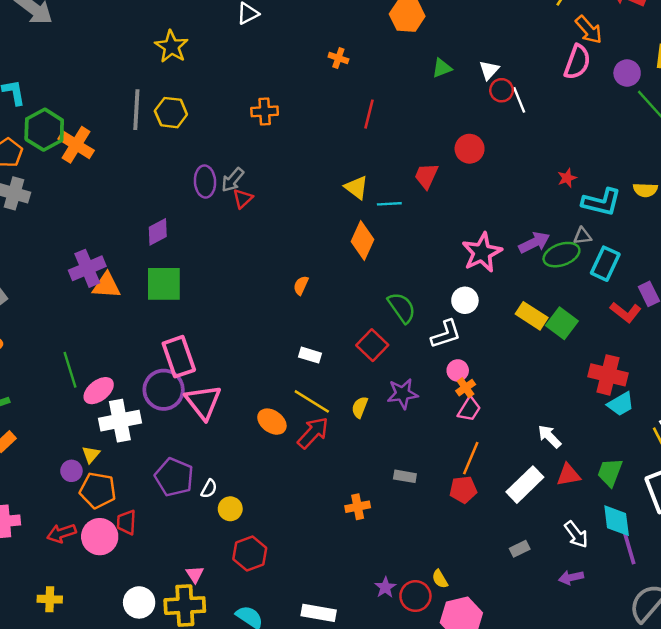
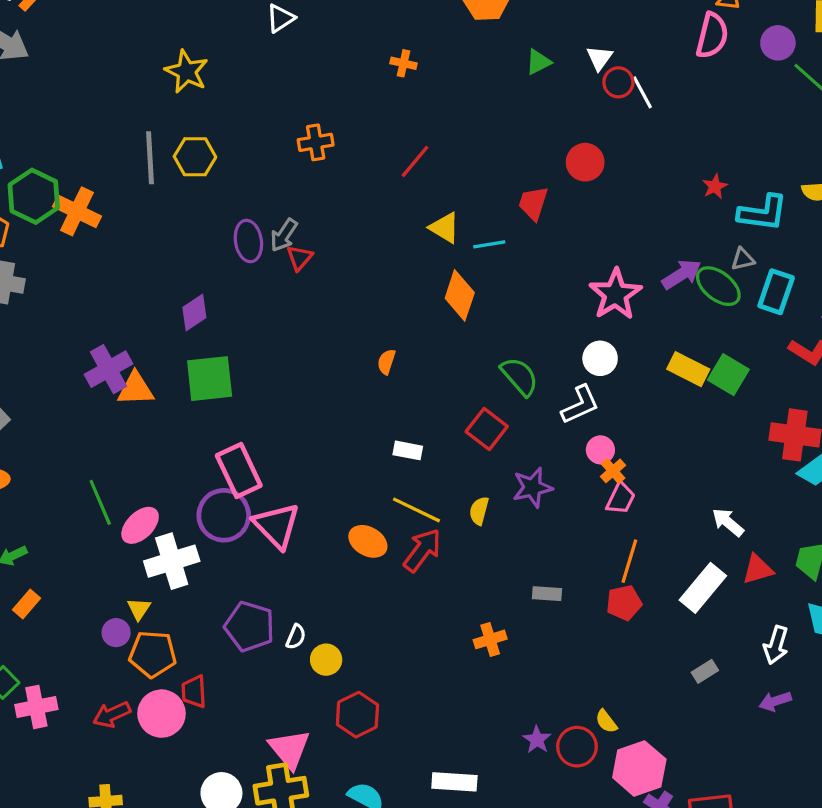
red line: (369, 114) -> (415, 161), moved, turned 32
green ellipse: (561, 255) -> (718, 286), turned 64
white arrow: (576, 534) -> (776, 645), turned 60
pink triangle: (195, 574) -> (289, 749), size x1.8

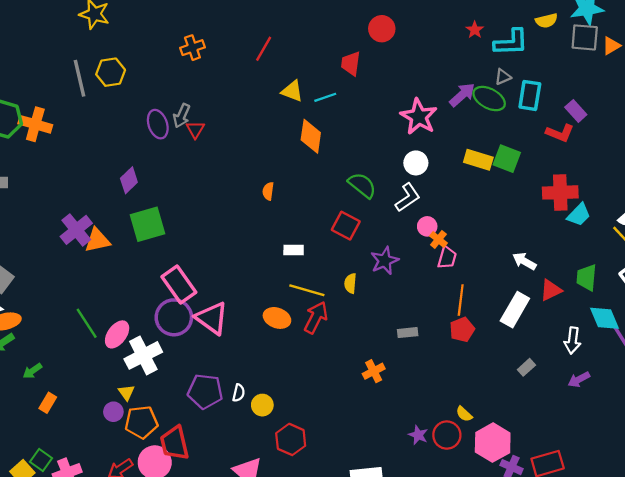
red trapezoid: (194, 692) -> (175, 443), size x1.5

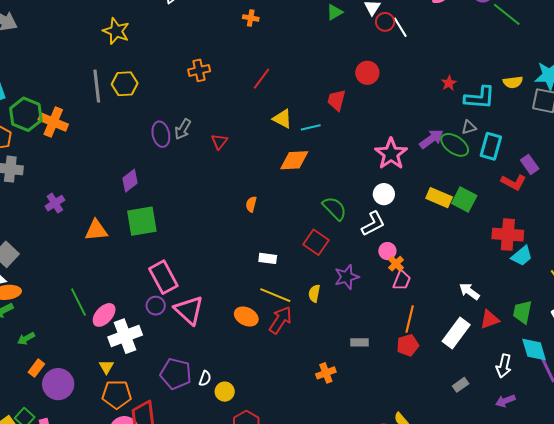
red triangle: (195, 130) -> (219, 142), moved
orange diamond: (311, 136) -> (294, 160), turned 72
purple cross: (76, 230) -> (55, 203), moved, size x0.7
purple circle: (174, 317) -> (156, 306), size x0.6
purple circle: (113, 412) -> (58, 384), moved, size x1.8

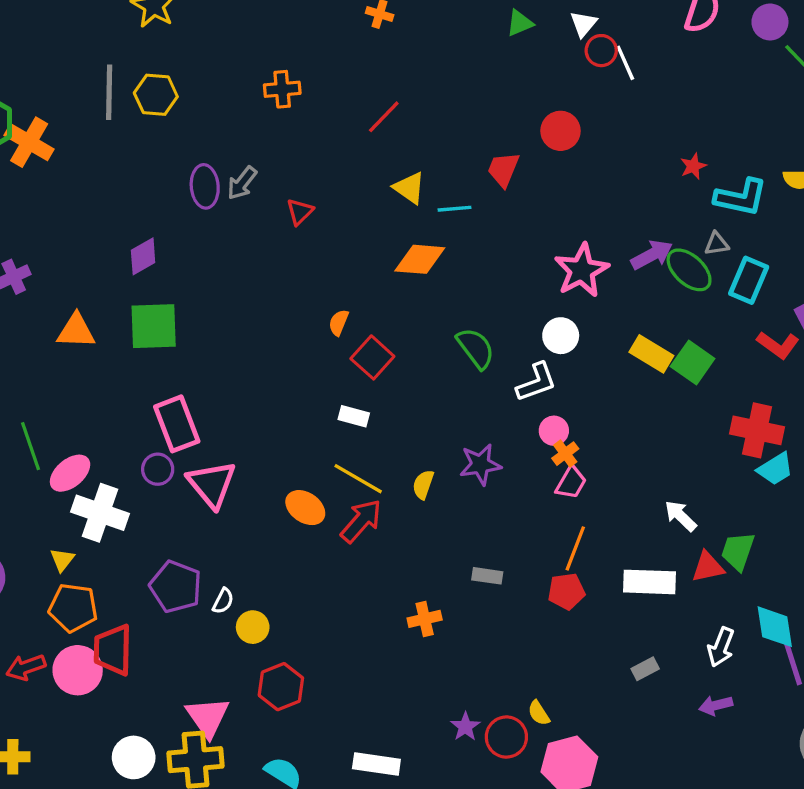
red square: (316, 242) -> (372, 357), moved
green trapezoid: (522, 312) -> (738, 551), moved
white rectangle: (456, 333) -> (649, 582), turned 48
white cross: (125, 336) -> (100, 513), turned 32

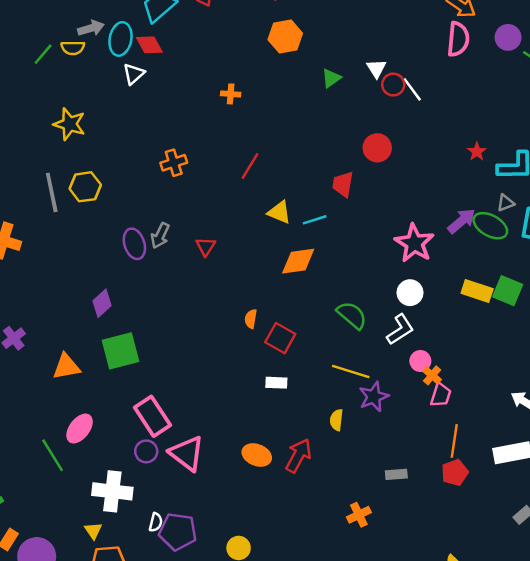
pink ellipse: (70, 473) -> (80, 429), moved
yellow line: (358, 479) -> (351, 372), moved
white semicircle: (223, 601) -> (156, 522), moved

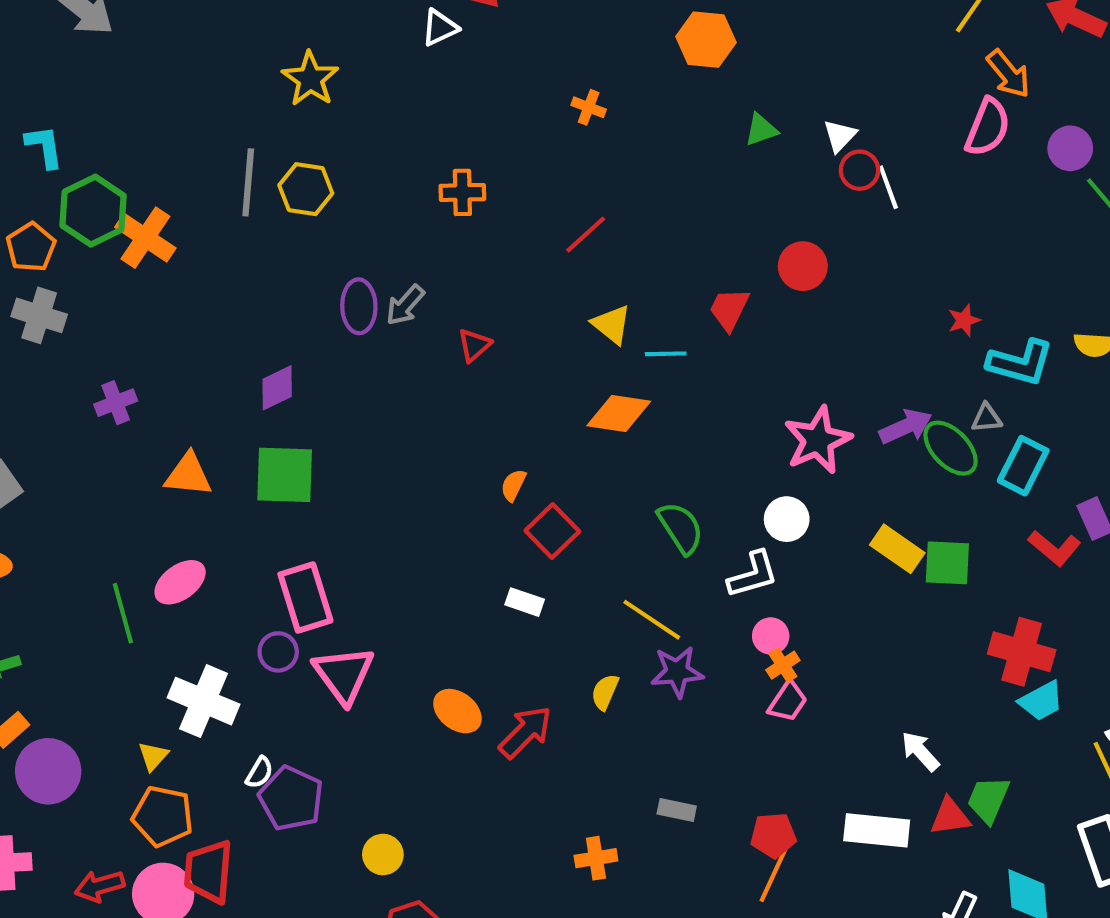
green square: (508, 291) -> (947, 563), turned -36
orange line: (454, 441) -> (773, 875), moved

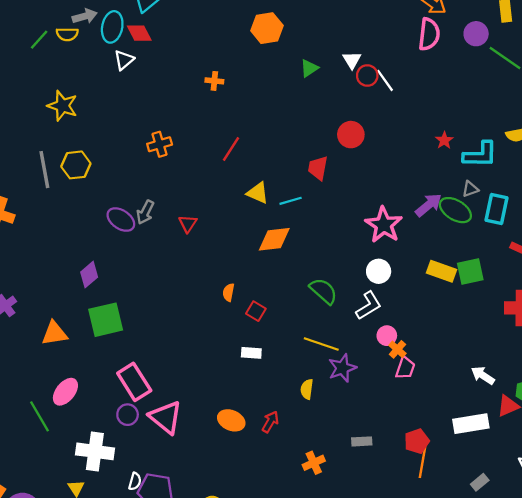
purple ellipse: (359, 306) -> (121, 220), turned -40
red square: (552, 531) -> (256, 311), size x0.7
red arrow: (525, 732) -> (270, 422), size x0.7
orange cross: (596, 858) -> (314, 463), moved

